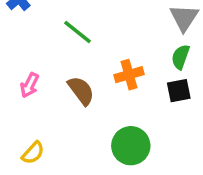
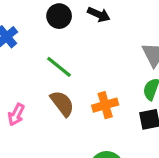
brown semicircle: (81, 91) -> (62, 103), moved

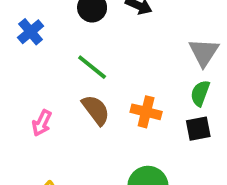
orange cross: (105, 105) -> (146, 112), turned 30

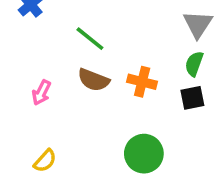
brown semicircle: (96, 110) -> (94, 80), turned 148

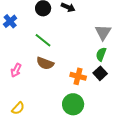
orange cross: (142, 82) -> (78, 76), moved
black square: (192, 98) -> (100, 73), turned -32

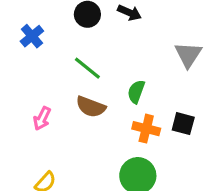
green semicircle: (101, 54) -> (136, 92), moved
black square: (100, 73) -> (183, 124), turned -32

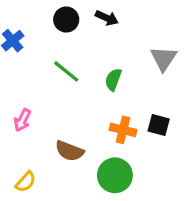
green semicircle: (136, 92) -> (113, 80), moved
brown semicircle: (91, 107) -> (69, 151), moved

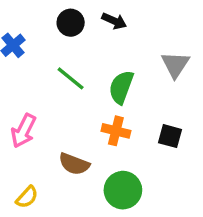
green semicircle: (113, 80) -> (121, 87), size x1.4
pink arrow: (22, 120) -> (23, 131), size x1.4
orange cross: (123, 130) -> (116, 131), moved

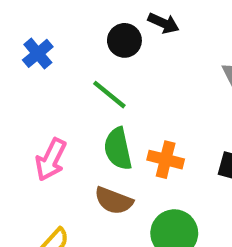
black circle: (71, 23) -> (124, 40), moved
green semicircle: (121, 87) -> (118, 149), moved, turned -32

